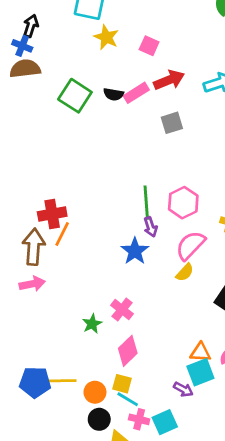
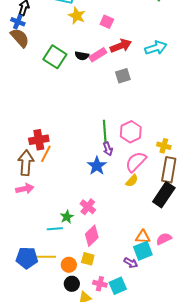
brown semicircle: (25, 69) -> (20, 38), turned 55
cyan line: (128, 399) -> (55, 229), moved, turned -35

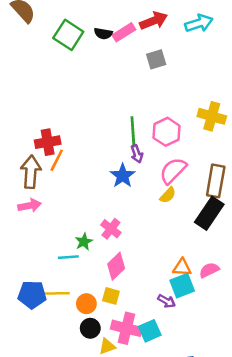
yellow cross: (164, 146) -> (212, 116), moved, size x1.5
pink cross: (100, 284) -> (126, 328), size x1.6

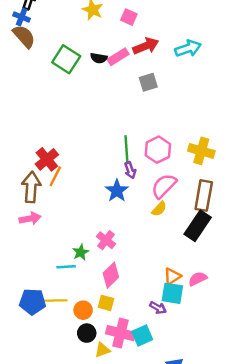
yellow cross: (212, 116) -> (201, 151), moved
red cross: (48, 142) -> (47, 159), turned -30
orange triangle: (182, 268) -> (172, 276), turned -36
cyan square: (182, 286) -> (172, 293), turned 30

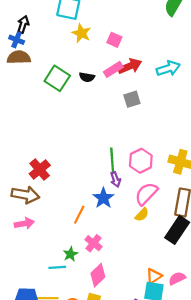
brown semicircle: (24, 36) -> (19, 57), turned -50
pink rectangle: (118, 57) -> (113, 69), moved
orange line: (55, 176) -> (79, 215), moved
brown arrow: (31, 187) -> (25, 195), turned 96

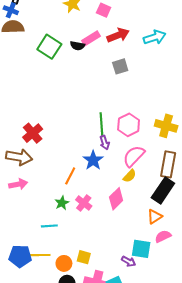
pink rectangle: (113, 69) -> (91, 38), moved
green star: (70, 254) -> (62, 203), moved
pink diamond: (98, 275) -> (116, 199), moved
orange triangle: (154, 276) -> (155, 217), moved

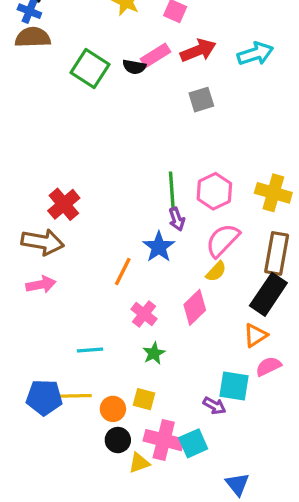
green star: (62, 203) -> (154, 353), moved

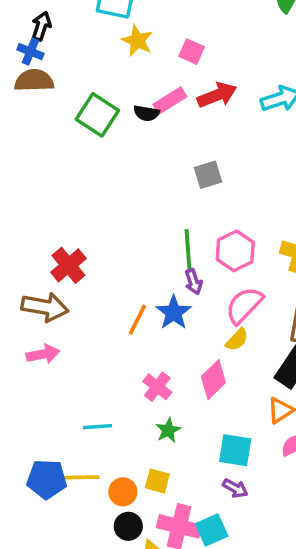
gray square: (201, 100) -> (208, 175), moved
orange line: (123, 271) -> (137, 320), moved
cyan square: (234, 386) -> (235, 450), moved

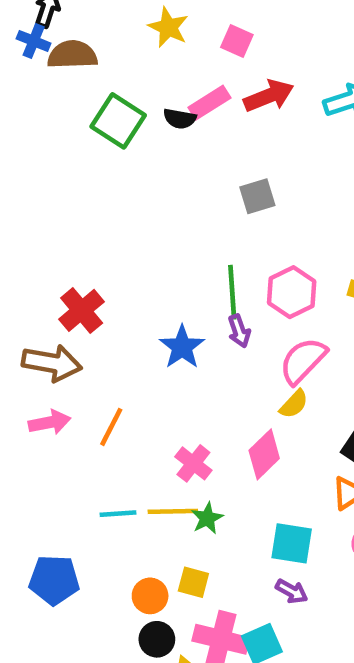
brown semicircle: (34, 81) -> (72, 55), moved
blue star: (174, 312) -> (182, 347), moved
orange line: (137, 320) -> (111, 427), moved
yellow line: (79, 477) -> (173, 511), moved

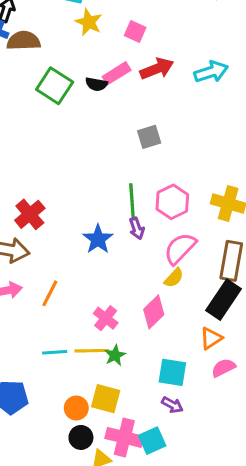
yellow square: (193, 582) -> (106, 399), size x1.4

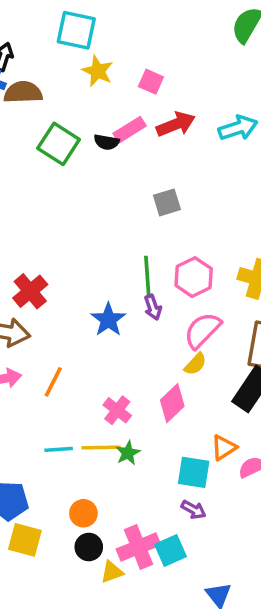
orange triangle: (211, 338) -> (224, 448), moved
yellow square: (106, 399) -> (25, 540), moved
pink cross: (124, 437) -> (139, 547), turned -36

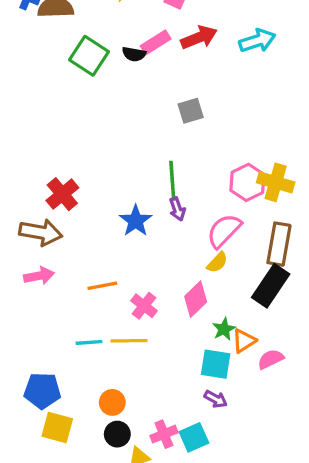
pink hexagon: (194, 277) -> (247, 182), moved
orange line: (53, 382) -> (102, 286), moved, turned 52
green star: (128, 453) -> (224, 329), moved
pink cross: (139, 547) -> (164, 434), size x0.7

